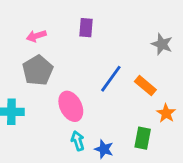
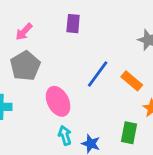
pink arrow: (36, 36) -> (24, 32), turned -30

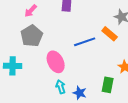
blue line: (98, 74) -> (85, 42), turned 35
orange rectangle: (132, 81) -> (110, 34), moved

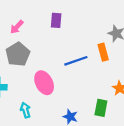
orange rectangle: (110, 34) -> (103, 52), turned 35
cyan arrow: (61, 87) -> (25, 110), moved

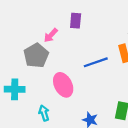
pink arrow: (17, 27) -> (51, 35), moved

